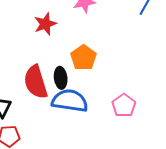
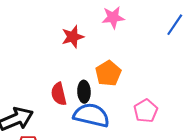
red semicircle: (36, 82) -> (59, 94), size x0.7
pink pentagon: (124, 105) -> (146, 111), moved

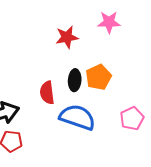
black ellipse: (84, 92) -> (75, 80), moved

